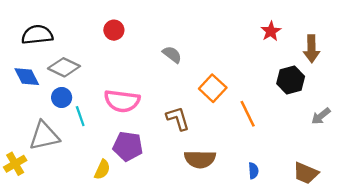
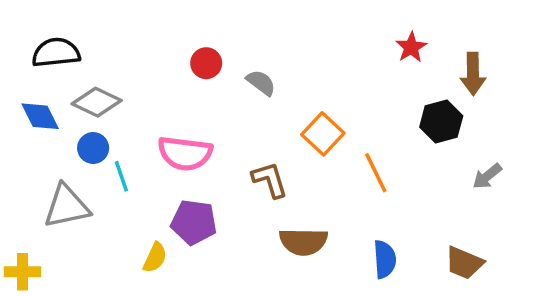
red circle: (114, 30) -> (206, 63), moved
yellow cross: (15, 164) -> (22, 272), moved, turned 30
blue semicircle: (253, 171) -> (385, 259), size x1.5

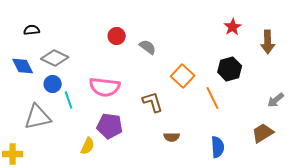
black semicircle: (56, 53) -> (32, 30), size x0.6
black hexagon: (441, 121) -> (230, 69), moved
brown semicircle: (303, 242) -> (172, 137), size x0.6
brown trapezoid: (464, 263) -> (263, 133), moved, turned 125

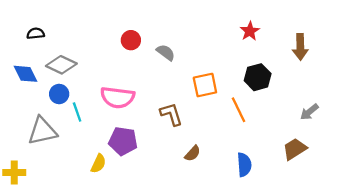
red star: (233, 27) -> (250, 31), moved
orange square: (183, 76) -> (205, 85), turned 35
brown semicircle: (172, 137) -> (193, 153), turned -49

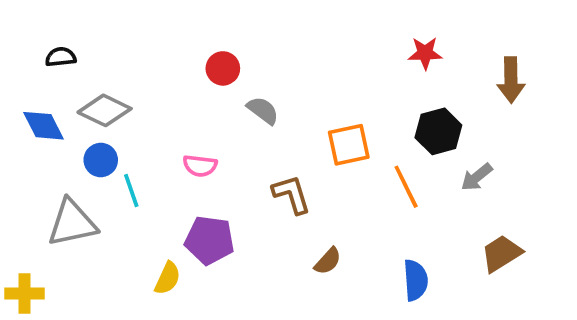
red star: (250, 31) -> (425, 53), turned 30
gray semicircle: (166, 52) -> (263, 110), moved
pink semicircle: (117, 97) -> (200, 166), size x0.6
gray arrow: (309, 112) -> (477, 177), moved

